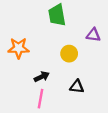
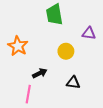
orange star: (19, 48) -> (18, 46), turned 30
pink line: (41, 99) -> (28, 94), moved

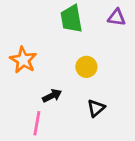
purple triangle: (89, 33) -> (117, 17), moved
black triangle: (73, 83) -> (96, 108), turned -48

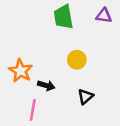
orange star: (23, 60) -> (21, 71), moved
black arrow: (52, 96) -> (46, 85), turned 42

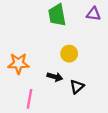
orange star: (21, 71) -> (18, 64), turned -30
black arrow: (46, 85) -> (55, 77), moved

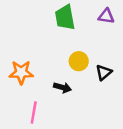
black triangle: (77, 87) -> (104, 72), moved

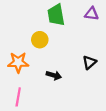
yellow circle: (79, 61) -> (40, 40), moved
pink line: (34, 112) -> (18, 97), moved

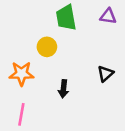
black arrow: (54, 75) -> (63, 89), turned 80

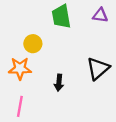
yellow circle: (47, 47) -> (33, 44), moved
black triangle: (105, 74) -> (98, 69), size x1.5

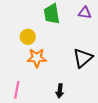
orange star: (20, 69) -> (37, 58), moved
black arrow: (59, 83) -> (60, 91), moved

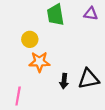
black triangle: (83, 58) -> (89, 79), moved, turned 30
black arrow: (60, 91) -> (64, 81), moved

